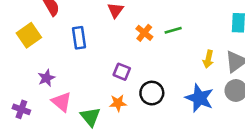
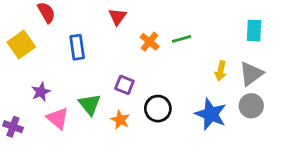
orange star: (118, 103) -> (120, 120), turned 30
green triangle: (90, 117) -> (90, 104), moved

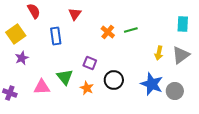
red triangle: (117, 17) -> (75, 14), moved
purple star: (41, 92) -> (22, 58), moved
gray circle: (251, 106) -> (175, 91), moved
pink triangle: (58, 118) -> (42, 87), turned -42

